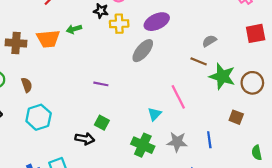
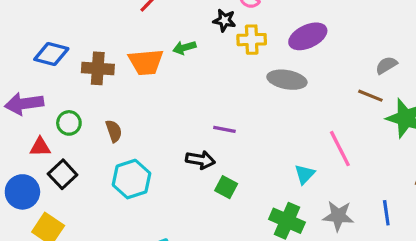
gray ellipse: (143, 51) -> (287, 80), turned 60
black arrow: (85, 139) -> (200, 160), moved

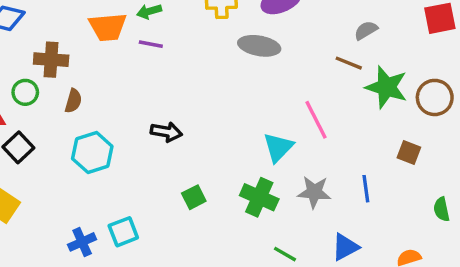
brown cross: (98, 68) -> (51, 60), moved
purple line: (224, 129) -> (151, 44), moved
brown semicircle: (114, 131) -> (73, 101), turned 35
cyan triangle: (305, 174) -> (278, 147), size x1.4
green square: (226, 187) -> (194, 197), moved, turned 35

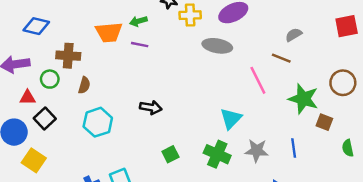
green star: (387, 87) -> (303, 99), moved
pink line: (316, 120) -> (258, 80), moved
green semicircle: (442, 209) -> (348, 148), moved

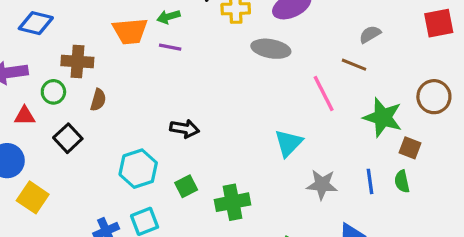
black square: (45, 118) -> (68, 138), moved
cyan hexagon: (98, 122) -> (138, 169), moved
green semicircle: (348, 148) -> (402, 181), moved
green square: (170, 154) -> (186, 186), moved
green cross: (217, 154) -> (232, 202), moved, turned -35

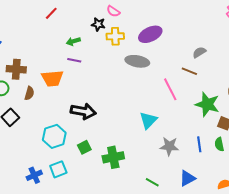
orange trapezoid: (130, 31) -> (52, 78), moved
black arrow: (185, 129) -> (83, 111), size x1.4

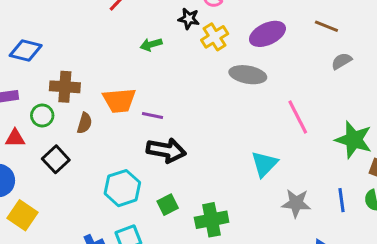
yellow cross: (115, 36) -> (215, 37), turned -30
purple line: (74, 60) -> (153, 115), moved
brown line: (189, 71) -> (326, 26), moved

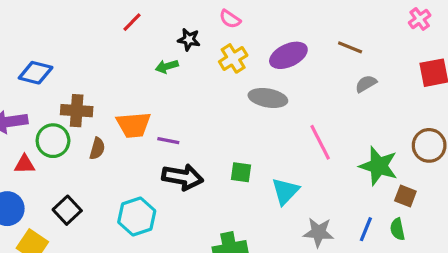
black star: (189, 19) -> (189, 40), moved
green circle: (42, 115) -> (53, 141), size x1.4
black square: (56, 159) -> (67, 210), moved
blue line: (342, 200) -> (366, 229), turned 30
green square: (168, 205) -> (241, 172), moved, turned 35

